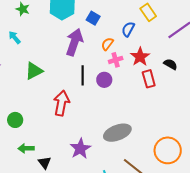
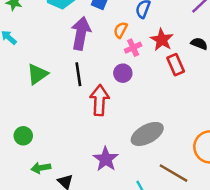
black line: (83, 75) -> (78, 74), moved
red arrow: (61, 103) -> (99, 100), moved

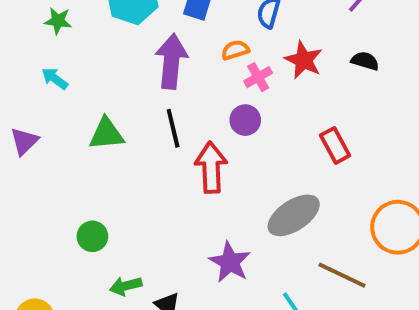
orange semicircle: (121, 30) -> (235, 50), turned 49
red rectangle: (176, 65) -> (335, 145), moved
green triangle: (37, 74) -> (106, 134), turned 35

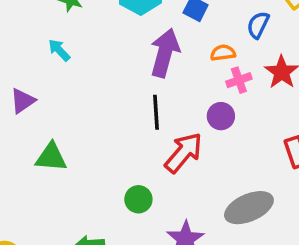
green triangle: (106, 134) -> (51, 157), moved
red arrow: (211, 167) -> (184, 153), turned 33
green circle: (92, 236) -> (138, 199), moved

